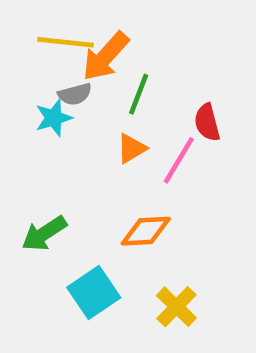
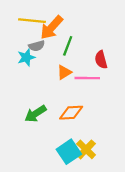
pink line: (179, 160) -> (87, 78), turned 60
green arrow: (44, 233) -> (35, 114), moved
cyan square: (94, 292) -> (69, 152), moved

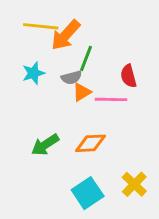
gray semicircle: (37, 46) -> (71, 78), moved
yellow cross: (86, 149) -> (134, 184), moved

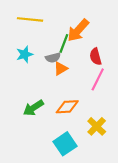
orange arrow: (66, 35) -> (78, 30), moved
pink line: (111, 99) -> (98, 79), moved, turned -65
yellow cross: (134, 184) -> (97, 126), moved

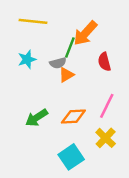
pink line: (98, 79) -> (107, 106), moved

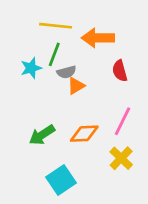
yellow line: (33, 21) -> (56, 26), moved
orange arrow: (85, 33) -> (98, 38), turned 48
green line: (70, 48) -> (54, 54), moved
cyan square: (71, 157) -> (61, 180), moved

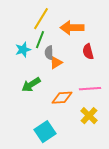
yellow line: (56, 26) -> (41, 19), turned -65
gray semicircle: (66, 72) -> (49, 53), turned 104
pink line: (123, 121) -> (90, 89), turned 60
green arrow: (42, 135) -> (31, 85), moved

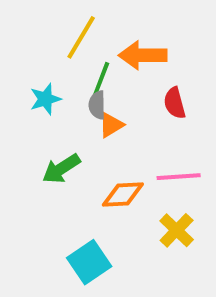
green line: (40, 40) -> (101, 79), moved

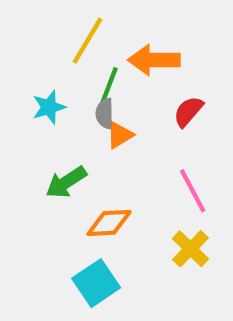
red semicircle: (175, 103) -> (188, 111), turned 56
pink line: (179, 177) -> (193, 191), turned 66
orange diamond: (123, 194) -> (109, 223), moved

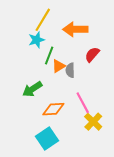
green line: (109, 86) -> (49, 56), moved
cyan star: (49, 107) -> (37, 40), moved
gray semicircle: (105, 114) -> (70, 70), moved
pink line: (193, 191) -> (83, 103), moved

